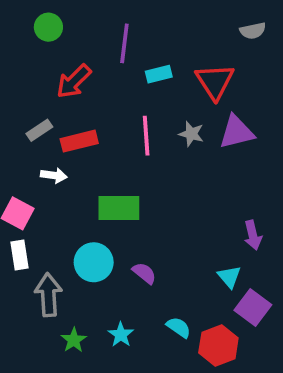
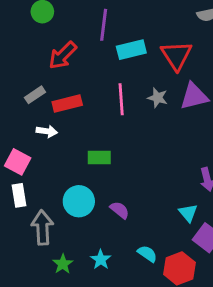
cyan rectangle: (159, 74) -> (131, 50), size x1.4
green rectangle: (119, 208) -> (99, 157), size x0.7

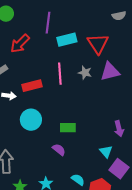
red rectangle: (67, 104) -> (32, 86), moved
green rectangle: (99, 157) -> (68, 128), moved
cyan circle: (79, 201) -> (31, 120), moved

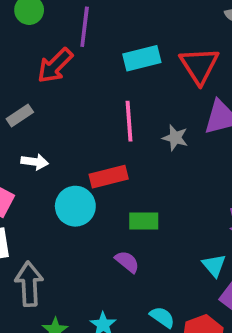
purple line: (48, 23) -> (85, 27), moved
gray star: (85, 73) -> (175, 138), moved
red rectangle: (32, 86) -> (109, 177), moved

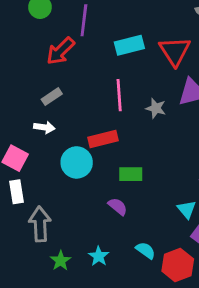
gray rectangle: (20, 116) -> (52, 97), moved

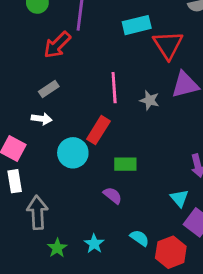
cyan rectangle: (129, 45) -> (137, 25), moved
red rectangle: (103, 139) -> (98, 130), turned -44

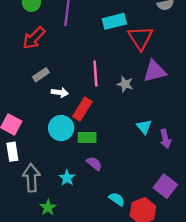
red arrow: (57, 45) -> (34, 38), moved
white arrow: (42, 119) -> (60, 92), moved
green rectangle: (125, 164) -> (87, 138), moved
cyan triangle: (179, 198) -> (144, 127), moved
cyan star: (94, 244) -> (67, 178), moved

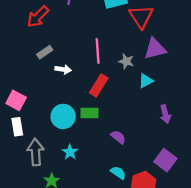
red rectangle: (82, 109) -> (99, 85), moved
cyan triangle: (144, 127) -> (146, 81), moved, turned 42
cyan circle: (61, 128) -> (63, 116), moved
purple semicircle: (94, 164) -> (118, 137), moved

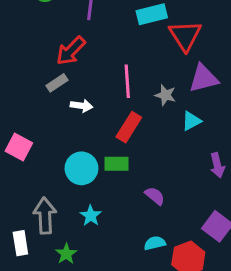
red arrow: (38, 17) -> (71, 51), moved
white rectangle: (17, 127) -> (20, 243), moved
cyan semicircle: (118, 173) -> (155, 243), turned -49

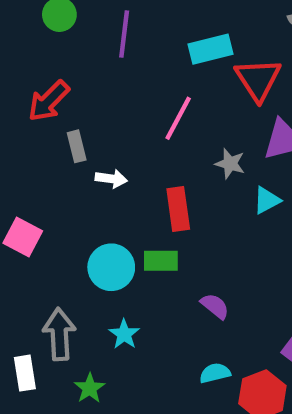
red arrow: (71, 51) -> (49, 101), moved
pink line: (127, 81) -> (178, 118), moved, turned 32
gray rectangle: (57, 83) -> (77, 146), turned -70
red rectangle: (129, 127) -> (178, 209), turned -40

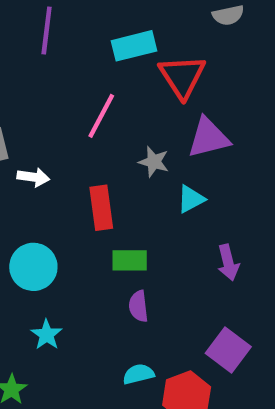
green rectangle: (161, 261) -> (130, 260), moved
purple semicircle: (215, 306) -> (138, 306), turned -136

